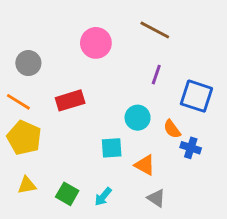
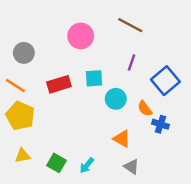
blue square: (196, 96) -> (165, 81), turned 32
cyan square: (112, 148) -> (94, 78), moved

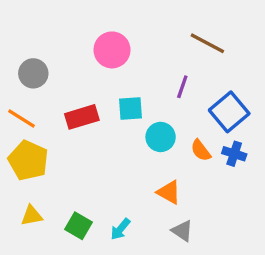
brown line: (130, 25) -> (207, 43), moved
blue cross: (160, 124) -> (234, 154), moved

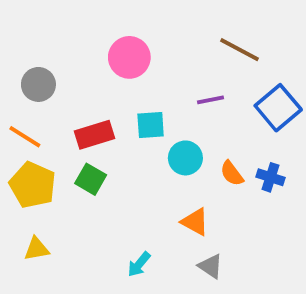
purple line: (182, 87) -> (211, 100), turned 60
blue square: (229, 112) -> (278, 108), moved
green square: (79, 226) -> (91, 179), moved

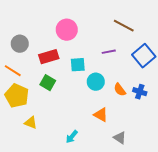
red rectangle: (95, 135) -> (49, 57), moved
green square: (91, 179) -> (48, 83), moved
yellow triangle: (36, 249) -> (31, 123), moved, turned 32
gray triangle: (211, 266) -> (120, 138), moved

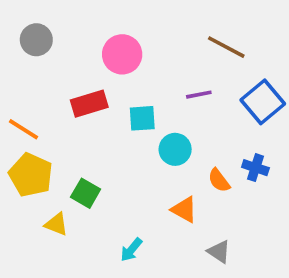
gray circle: (20, 44) -> (36, 40), moved
green square: (48, 83) -> (86, 193), moved
orange semicircle: (120, 90) -> (219, 180), moved

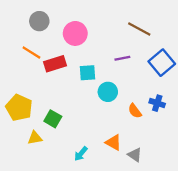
gray circle: (36, 40) -> (39, 21), moved
orange line: (24, 129) -> (31, 53), moved
orange triangle: (184, 210) -> (113, 142), moved
yellow triangle: (56, 224) -> (35, 138), turned -32

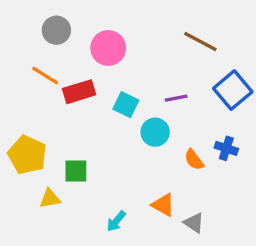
purple line: (122, 58) -> (176, 98), moved
cyan square: (88, 73) -> (126, 105), turned 30
green square: (53, 119) -> (76, 171), turned -30

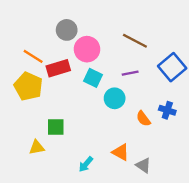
gray circle: (56, 30) -> (67, 30), moved
brown line: (200, 42) -> (135, 41), moved
pink circle: (108, 48) -> (87, 49), moved
yellow pentagon: (27, 155) -> (28, 86), moved

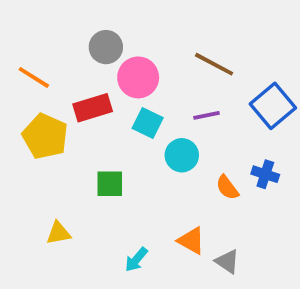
orange line: (33, 56) -> (34, 77), moved
green square: (56, 127) -> (110, 184), moved

